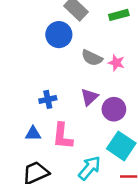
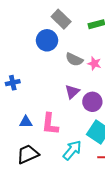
blue cross: (48, 99) -> (13, 83), moved

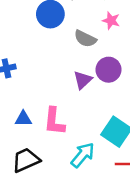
pink star: (94, 63) -> (111, 21), moved
purple circle: (92, 102) -> (109, 70), moved

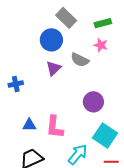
purple circle: (109, 70) -> (93, 102), moved
purple triangle: (83, 80) -> (54, 68), moved

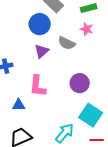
pink L-shape: (55, 127) -> (38, 86), moved

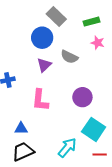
pink star: (87, 29) -> (98, 43), moved
blue triangle: (19, 105) -> (21, 128), moved

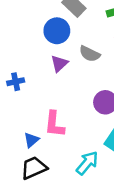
pink L-shape: (40, 100) -> (54, 124), moved
blue triangle: (21, 128) -> (31, 140), turned -40

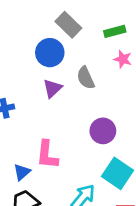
gray semicircle: (90, 54) -> (86, 78), turned 40

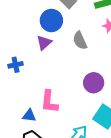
purple triangle: (52, 88) -> (44, 43), moved
blue triangle: (22, 172) -> (29, 115), turned 48

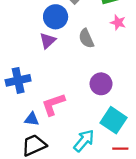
blue cross: (16, 65) -> (18, 80), moved, size x1.5
pink L-shape: (49, 102) -> (53, 104), turned 65

